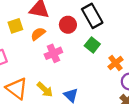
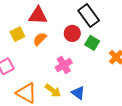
red circle: (68, 25) -> (72, 33), moved
pink cross: (53, 53) -> (64, 65), moved

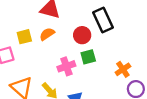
yellow square: (17, 34) -> (24, 37), moved
green square: (92, 43) -> (88, 57), moved, turned 32

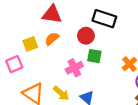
black rectangle: (103, 20) -> (104, 19), turned -40
green square: (88, 57) -> (94, 56), turned 32

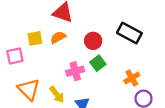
black rectangle: (104, 19) -> (129, 33), moved
green square: (94, 56) -> (98, 63), turned 32

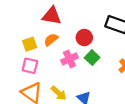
pink square: (15, 56) -> (30, 66), moved, turned 35
pink cross: (75, 71) -> (69, 59), moved

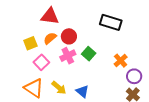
red circle: (84, 38) -> (69, 36), moved
pink square: (30, 66) -> (41, 62), moved, turned 35

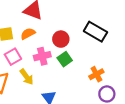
red circle: (69, 36) -> (61, 39), moved
yellow arrow: (59, 88) -> (27, 77), moved

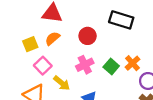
pink cross: (42, 56) -> (85, 65), moved
green square: (65, 59) -> (111, 67), moved

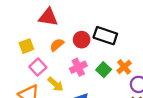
black rectangle: (121, 20) -> (105, 36), moved
orange semicircle: (52, 38) -> (57, 45), moved

